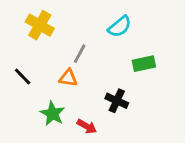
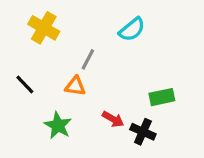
green rectangle: (144, 64) -> (162, 97), moved
black cross: (117, 101) -> (143, 132), moved
red arrow: (87, 126) -> (113, 119), moved

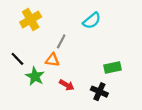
yellow cross: (44, 28) -> (31, 19), turned 30
red arrow: (113, 119) -> (67, 85), moved
green star: (58, 125) -> (35, 76), moved

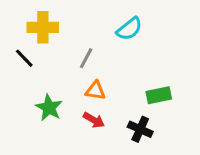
yellow cross: (31, 19) -> (43, 27), turned 30
black line: (17, 59) -> (24, 58), moved
orange triangle: (52, 60) -> (95, 91), moved

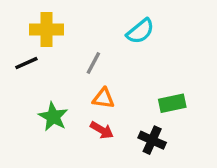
black line: (24, 58) -> (26, 63), turned -70

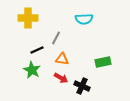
cyan semicircle: (140, 31) -> (84, 19), turned 36
black line: (26, 63) -> (37, 50), moved
black cross: (152, 140) -> (82, 86), moved

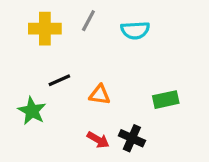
gray line: (56, 38) -> (88, 21), moved
green star: (32, 70) -> (32, 111), moved
red arrow: (61, 78) -> (98, 140), moved

